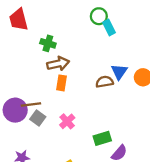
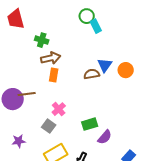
gray square: (38, 118) -> (49, 126), moved

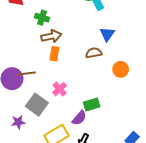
blue triangle: (105, 65) -> (107, 34), moved
orange circle: (126, 70) -> (121, 69), moved
gray square: (49, 126) -> (37, 105), moved, size x1.5
purple semicircle: (105, 137) -> (79, 118), moved

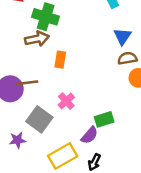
green cross: (42, 18) -> (46, 17), size x1.5
brown arrow: (51, 36) -> (37, 39), moved
brown semicircle: (94, 53) -> (127, 58), moved

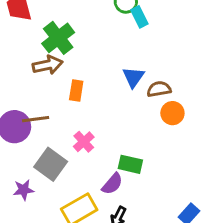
green cross: (46, 17) -> (58, 38), turned 35
blue triangle: (122, 36) -> (133, 77), moved
green rectangle: (104, 119) -> (130, 164), turned 30

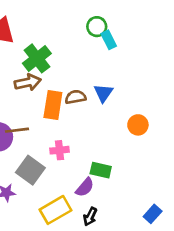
brown semicircle: (159, 89) -> (75, 97), moved
orange rectangle: (76, 91) -> (53, 105), size x1.5
pink cross: (84, 142) -> (60, 150), turned 36

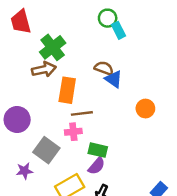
blue triangle: (103, 93) -> (114, 79), turned -30
brown semicircle: (75, 97) -> (104, 68), moved, turned 30
brown line: (17, 130) -> (82, 113), moved
green rectangle: (101, 170) -> (98, 150), moved

